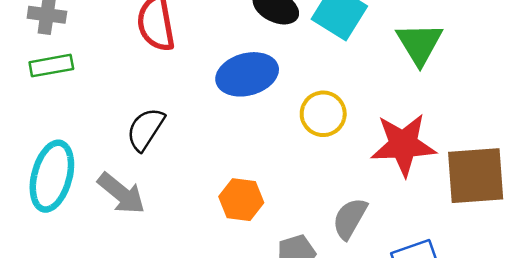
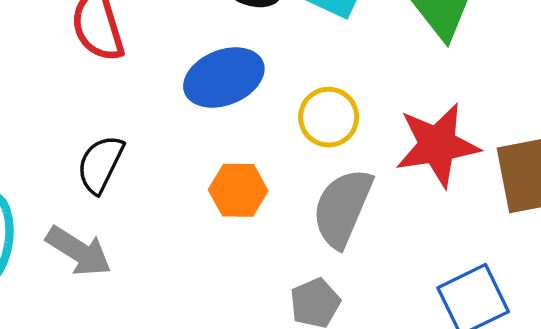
orange hexagon: (241, 200) -> (238, 190), moved
gray semicircle: (350, 218) -> (342, 208), moved, size x1.4

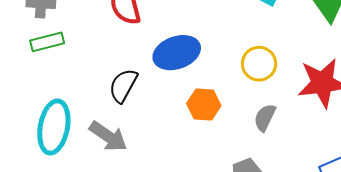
blue ellipse: (224, 77) -> (177, 53), moved
gray semicircle: (342, 208) -> (265, 118), size x0.6

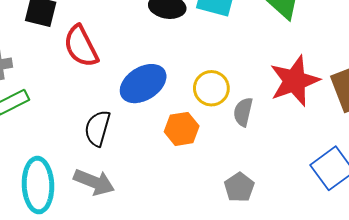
yellow circle: (259, 64) -> (211, 88), moved
gray semicircle: (265, 118) -> (243, 112), moved

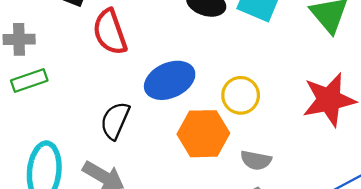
gray semicircle: (243, 112) -> (256, 160), moved, turned -100
orange hexagon: (182, 129) -> (203, 134), size x1.4

